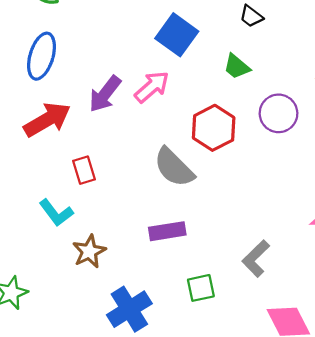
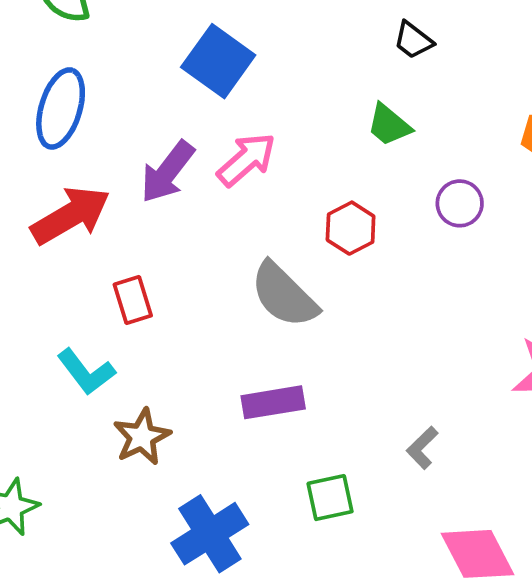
blue square: (177, 35) -> (218, 61), moved
purple circle: (279, 113) -> (460, 203), size x0.7
red hexagon: (214, 128) -> (351, 228), size x0.7
gray L-shape: (256, 259) -> (422, 448), size x0.7

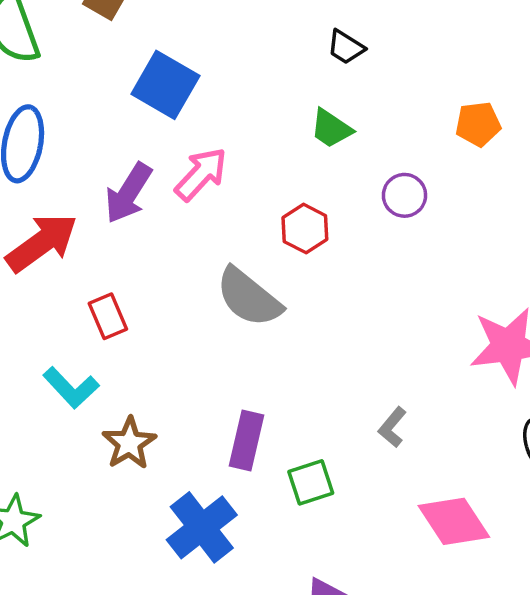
purple rectangle: (273, 402) -> (247, 441), moved, turned -62

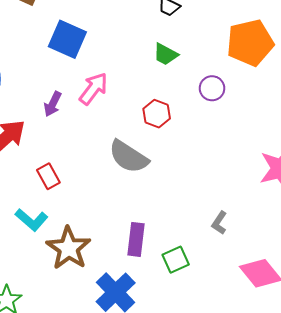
orange pentagon: (478, 124) -> (250, 43), size x1.8
purple arrow: (128, 193) -> (53, 104), size x0.7
brown star: (129, 443) -> (69, 248), size x1.4

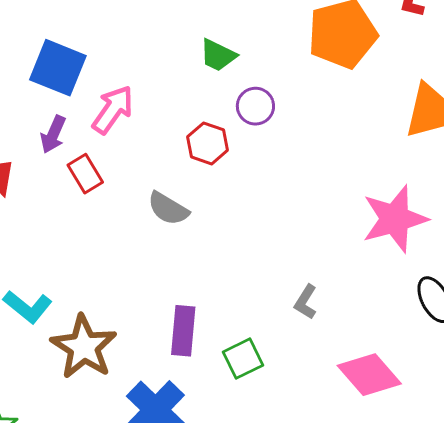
blue square: (67, 39) -> (58, 68), moved
purple circle: (212, 88) -> (255, 106), moved
gray semicircle: (128, 157) -> (168, 209), size x0.7
red rectangle: (48, 176) -> (85, 174), moved

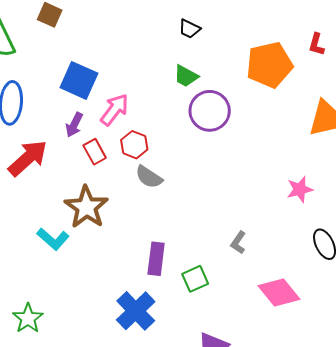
purple circle: (255, 106) -> (210, 111), size x1.6
red hexagon: (208, 143) -> (134, 145), moved
pink star: (395, 219) -> (300, 189), size x0.6
brown star: (84, 347) -> (86, 207), moved

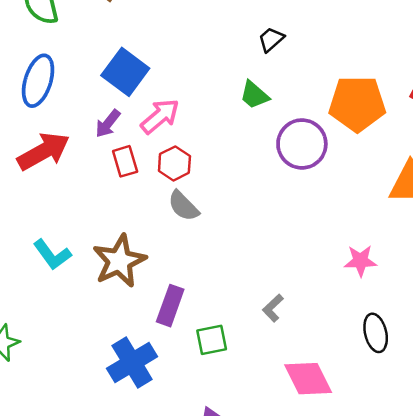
black trapezoid: (189, 29) -> (271, 39), turned 100
purple circle: (210, 111) -> (302, 144), moved
brown star: (86, 207) -> (119, 261), moved

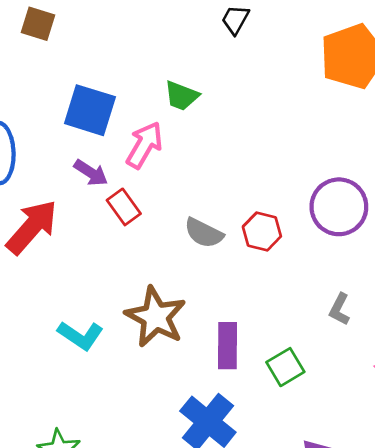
green trapezoid: (254, 95) -> (182, 96), moved
purple arrow: (108, 124) -> (91, 173), turned -76
purple circle: (302, 144) -> (339, 207), moved
red hexagon: (174, 163) -> (262, 231), moved

